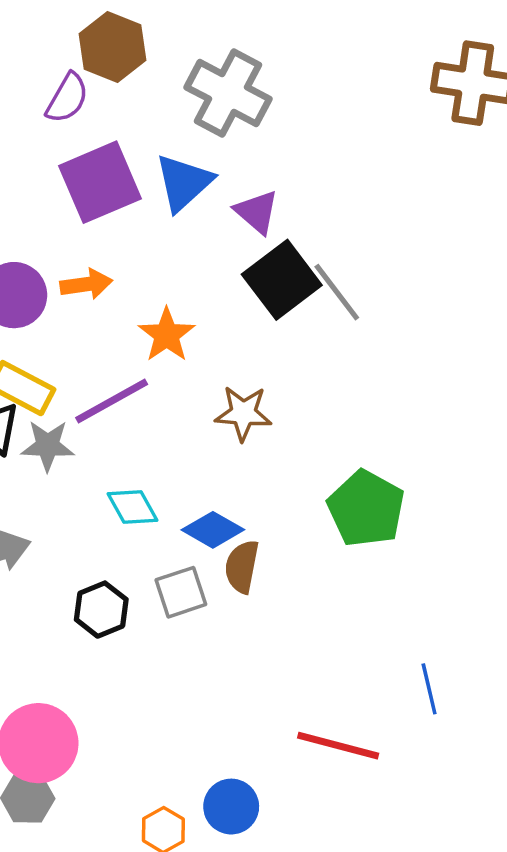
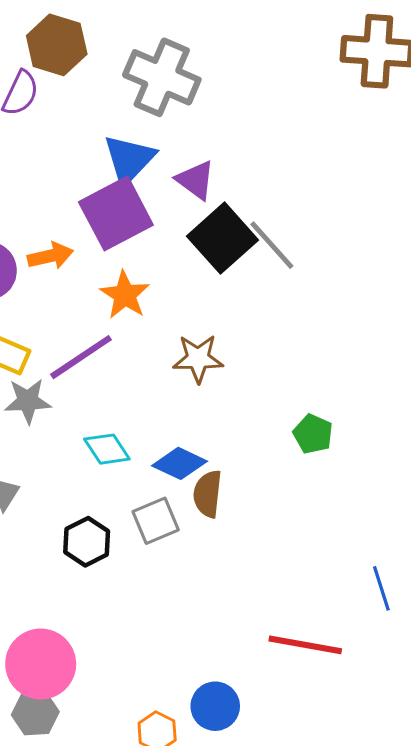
purple square: (100, 182) -> (116, 213), moved
green pentagon: (366, 509) -> (313, 434), size x0.6

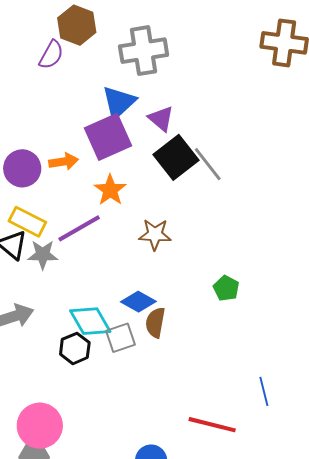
gray cross: (162, 77) -> (144, 51), turned -36
cyan diamond: (107, 449) -> (90, 321), moved, size x1.4

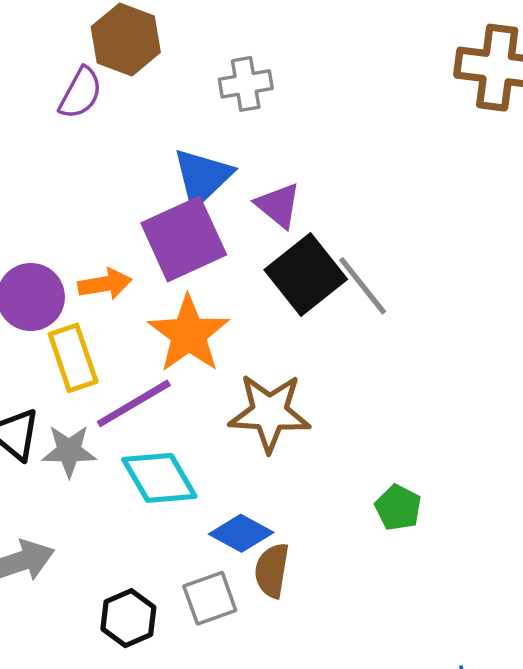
gray cross: (144, 51) -> (246, 84), size x0.6
orange star: (110, 190) -> (189, 334), size x1.4
yellow rectangle: (27, 222) -> (73, 358), moved, turned 45
brown star: (155, 234) -> (270, 413), size x1.4
cyan diamond: (90, 321) -> (159, 478), moved

